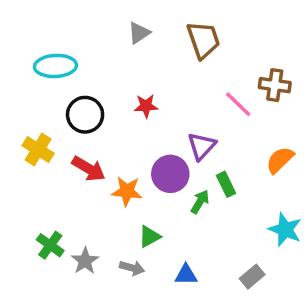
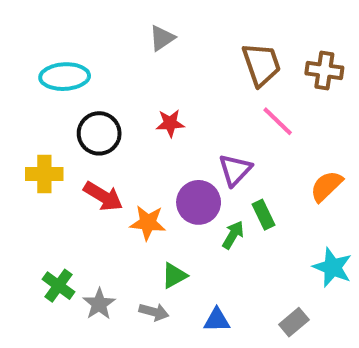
brown trapezoid: (203, 40) -> (261, 64), moved
brown cross: (275, 85) -> (324, 71), moved
yellow cross: (38, 150) -> (44, 174), turned -32

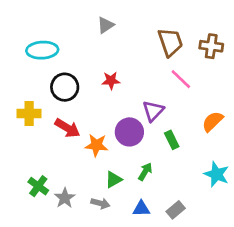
green arrow: (233, 235) -> (145, 172), moved
gray rectangle: (294, 322) -> (176, 210), moved

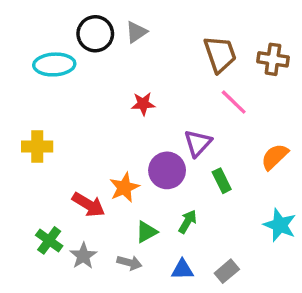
black circle: (65, 87) -> (95, 34), moved
red arrow: (67, 128) -> (88, 205), moved
orange star: (96, 145) -> (124, 188), turned -30

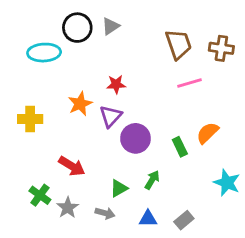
pink line: (234, 102) -> (190, 83), turned -60
purple triangle: (198, 143) -> (111, 116), moved
orange semicircle: (275, 157) -> (208, 133), moved
orange star: (124, 188) -> (80, 104), moved

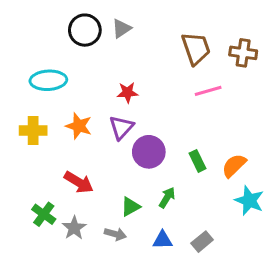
cyan ellipse: (44, 53) -> (48, 80), moved
orange star: (80, 104) -> (79, 126), moved, turned -30
orange semicircle: (208, 133) -> (234, 166), moved

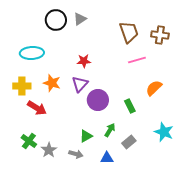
orange semicircle: (234, 166) -> (154, 88), moved
red arrow: (79, 182) -> (37, 108), moved
gray rectangle: (202, 242) -> (129, 142), moved

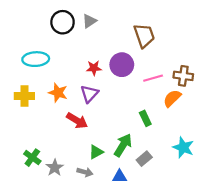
brown cross: (160, 35) -> (183, 76), moved
pink line: (137, 60) -> (153, 78), moved
purple circle: (98, 100) -> (122, 65), moved
red arrow: (37, 108) -> (77, 121), moved
green arrow: (110, 130) -> (123, 145), size x1.5

